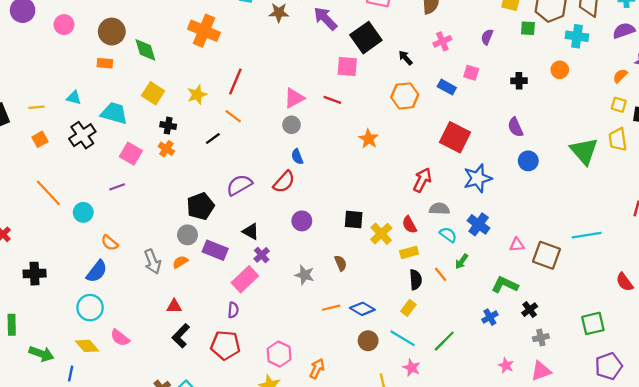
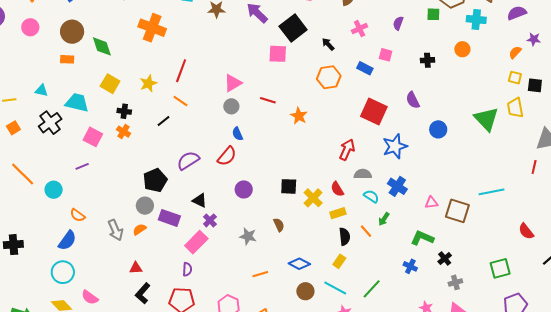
red line: (332, 100) -> (268, 100), moved
purple semicircle: (515, 127) -> (413, 100), moved
orange line: (331, 308) -> (260, 274), moved
blue cross: (490, 317) -> (410, 266), turned -32

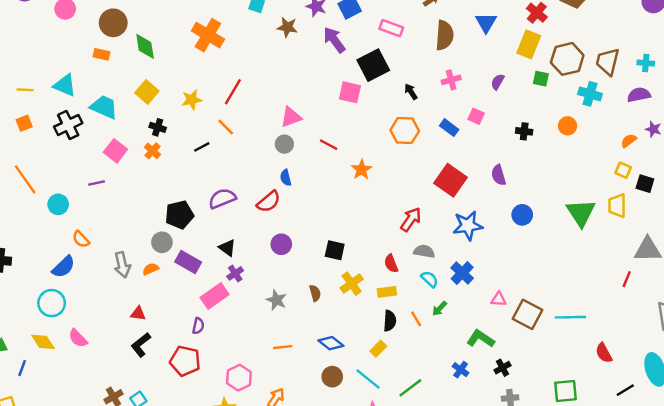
cyan triangle: (41, 90) -> (65, 85), size x1.5
cyan line: (492, 192) -> (570, 317), moved
yellow cross: (313, 198) -> (352, 284), moved

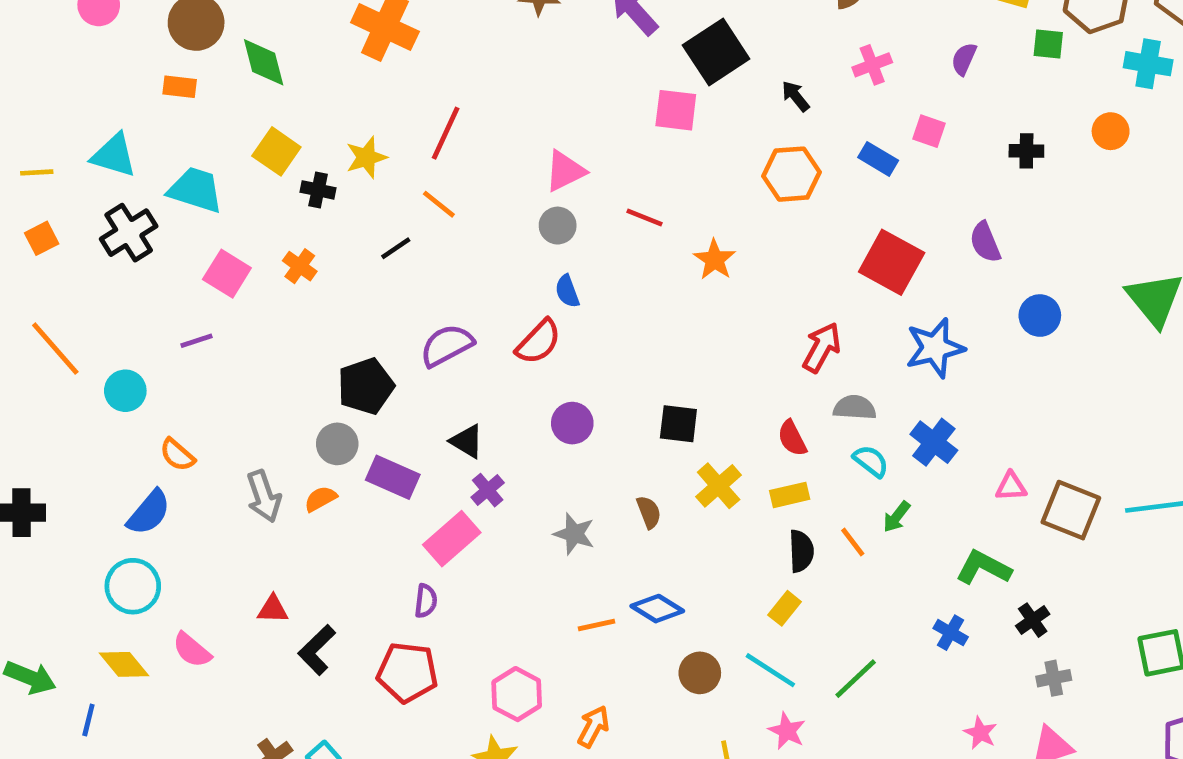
black cross: (158, 127) -> (318, 190), moved
red triangle: (138, 314) -> (273, 609), moved
blue diamond: (331, 343) -> (657, 609), moved

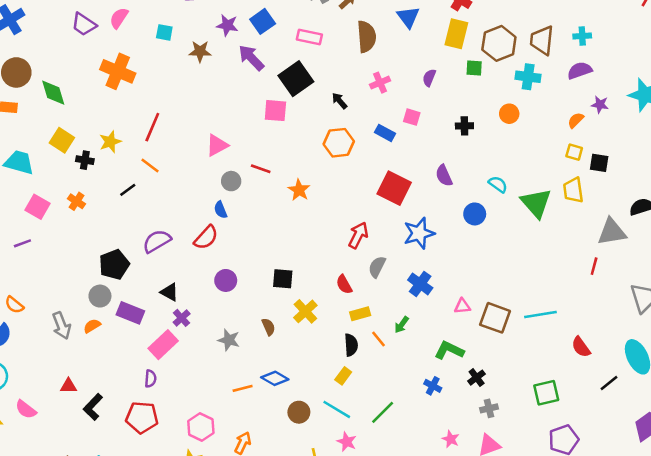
gray circle: (558, 226) -> (231, 181), moved
gray semicircle: (855, 408) -> (377, 267), turned -65
cyan semicircle: (871, 461) -> (498, 184), moved
yellow rectangle: (790, 495) -> (360, 314), moved

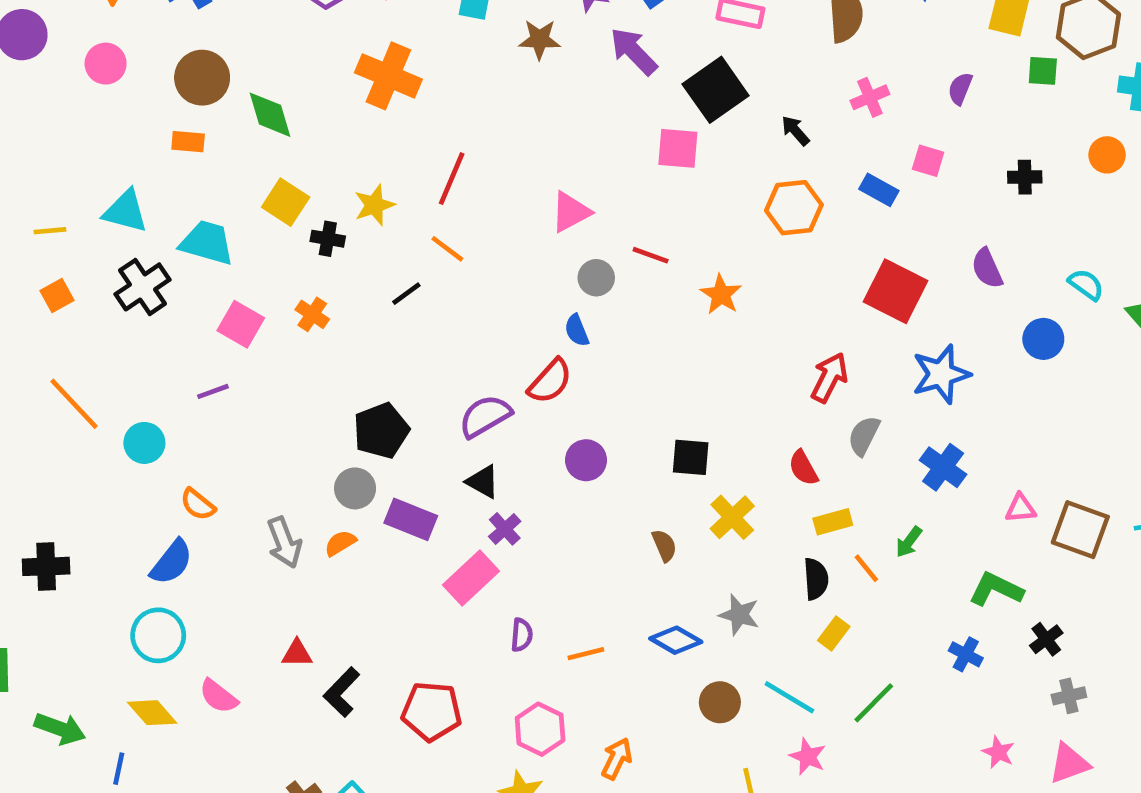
purple semicircle: (157, 241) -> (485, 416), moved
gray star: (229, 340) -> (739, 615), moved
yellow rectangle: (343, 376) -> (834, 634), moved
purple semicircle: (150, 379) -> (522, 635), moved
orange line: (243, 388) -> (586, 654), moved

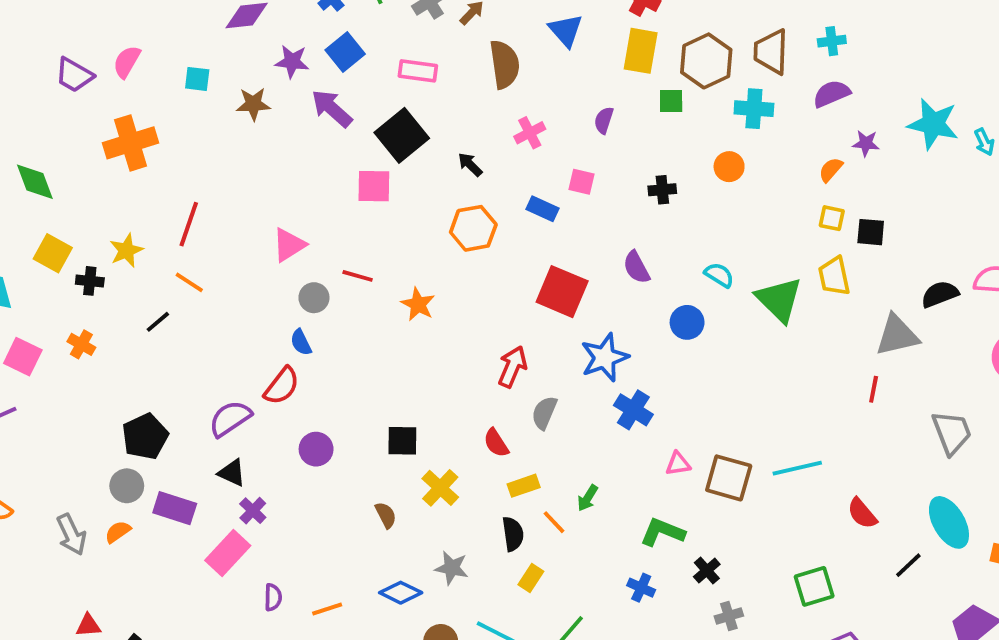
orange cross: (388, 76) -> (130, 143), turned -36
blue cross: (943, 467) -> (633, 410), moved

